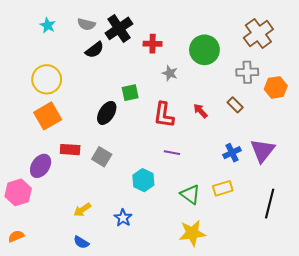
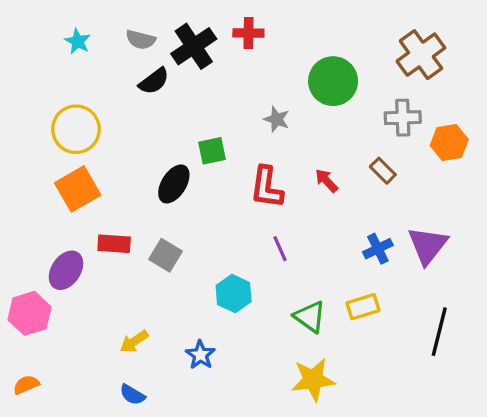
red cross: (153, 44) -> (248, 33), moved
purple line: (172, 153) -> (280, 249), turned 56

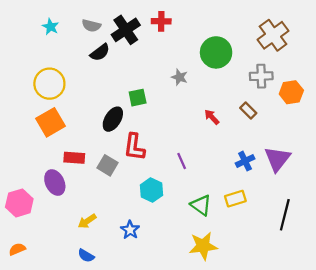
red L-shape: (267, 187) -> (134, 147), moved
purple ellipse: (66, 270) -> (55, 183), moved, turned -60

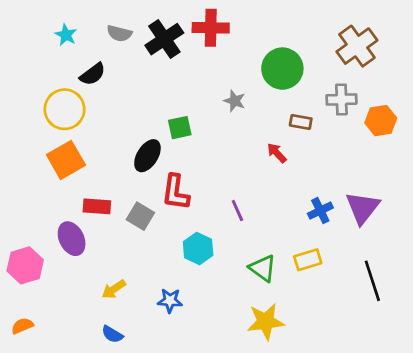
red cross: (161, 21) -> (211, 28), size x1.4
black semicircle: (100, 52) -> (93, 74), moved
brown rectangle: (248, 111) -> (301, 122), moved, turned -35
black line: (285, 215) -> (372, 281), turned -32
blue star: (130, 230) -> (170, 301), turned -30

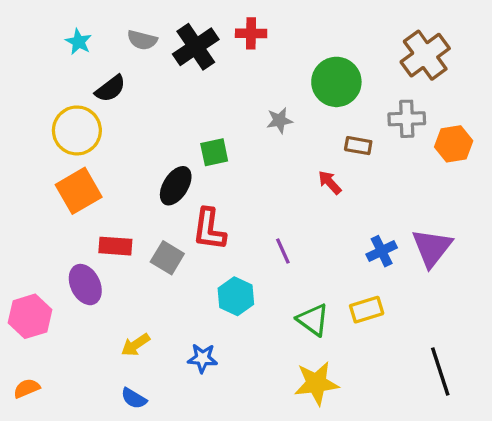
red cross: (211, 28) -> (251, 33), size x0.7
gray star: (235, 101) -> (279, 120), turned -30
black line: (372, 281) -> (440, 372), moved

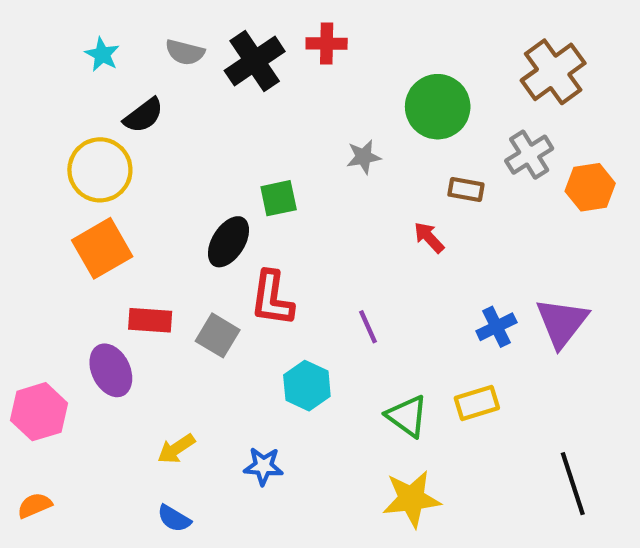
gray cross: (407, 119) -> (529, 155), turned -30

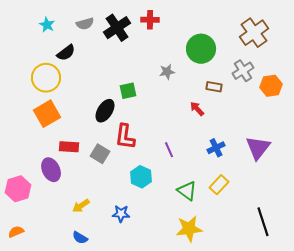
gray semicircle: (185, 52) -> (85, 24), turned -30
blue cross: (496, 327) -> (216, 148), moved
yellow rectangle: (477, 403) -> (219, 185), turned -30

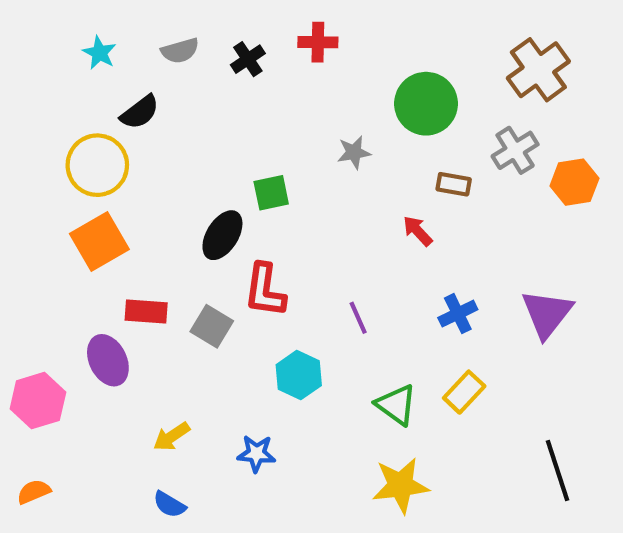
black cross: (117, 28) -> (248, 59), size x0.6

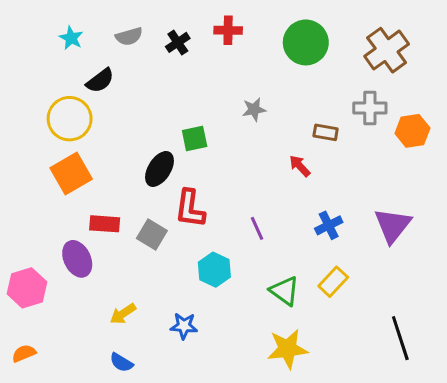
green circle: (426, 104) -> (306, 42), moved
gray cross: (515, 150) -> (370, 108), turned 32

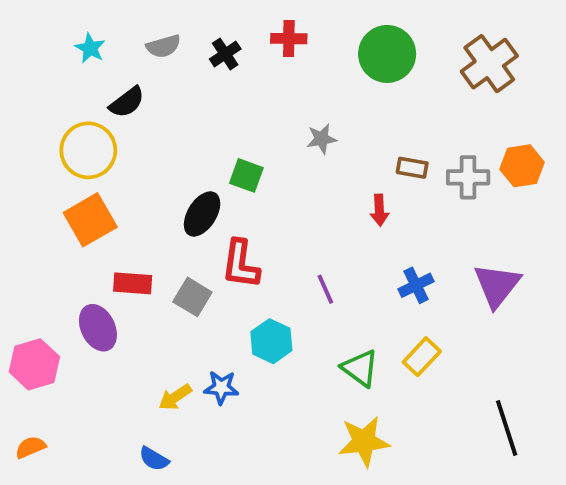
gray cross: (370, 108) -> (468, 177), moved
green square: (195, 138) -> (246, 175), turned 32
red arrow: (300, 166) -> (379, 210), turned -140
yellow arrow: (123, 314) -> (175, 397), moved
blue star: (184, 326) -> (221, 387), moved

